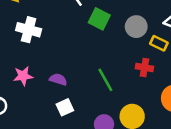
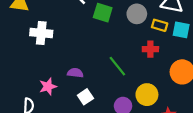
pink star: (23, 76) -> (48, 86), moved

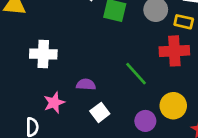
white cross: (41, 33) -> (43, 54), moved
red cross: (150, 49) -> (174, 51), size x1.5

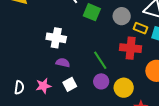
white cross: (43, 54) -> (56, 38), moved
pink star: (54, 103) -> (43, 86), moved
purple circle: (145, 121) -> (101, 81), moved

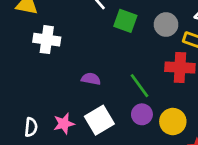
white cross: (56, 38) -> (47, 40), moved
purple semicircle: (63, 63) -> (91, 79), moved
white square: (70, 84) -> (99, 120), size x1.5

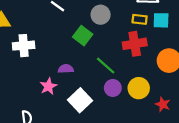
green square: (125, 21) -> (83, 36), moved, turned 30
gray circle: (166, 25) -> (101, 15), moved
pink star: (64, 124) -> (48, 86), moved

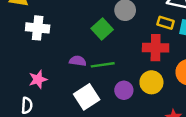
green line: (106, 66) -> (103, 65), moved, turned -60
pink star: (48, 86) -> (38, 79), moved
yellow circle: (139, 88) -> (151, 82), moved

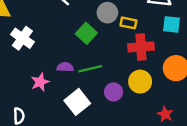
yellow rectangle: (166, 23) -> (128, 23), moved
white cross: (38, 28) -> (22, 38), turned 35
pink star: (38, 79) -> (40, 82), moved

